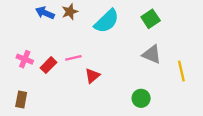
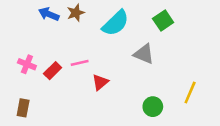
gray triangle: (152, 54) -> (144, 54), moved
yellow line: (181, 71) -> (190, 92), moved, turned 36

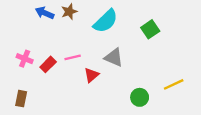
green square: (163, 21) -> (150, 29), moved
gray triangle: (144, 54) -> (114, 57), moved
yellow line: (190, 92) -> (174, 84), turned 42

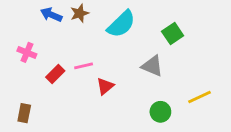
gray triangle: (114, 57) -> (152, 66), moved
pink cross: (25, 59) -> (27, 52), moved

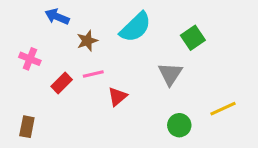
brown star: (80, 13) -> (87, 41), moved
gray triangle: (152, 66) -> (170, 74), turned 40

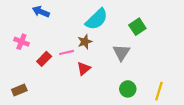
brown star: (87, 41) -> (85, 42), moved
yellow line: (223, 109) -> (159, 91), moved, turned -48
brown rectangle: (27, 127) -> (19, 90), turned 56

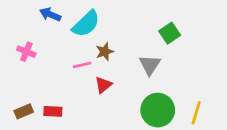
cyan semicircle: (97, 19) -> (86, 24), moved
red rectangle: (44, 59) -> (53, 111), moved, turned 48
green circle: (128, 89) -> (158, 110), size x1.6

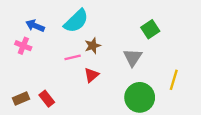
blue arrow: (50, 14) -> (35, 26), moved
red rectangle: (53, 111) -> (47, 99), turned 49
yellow line: (196, 113) -> (174, 80), moved

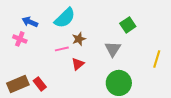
yellow line: (174, 80) -> (157, 59), moved
brown rectangle: (21, 99) -> (18, 84), size x1.5

